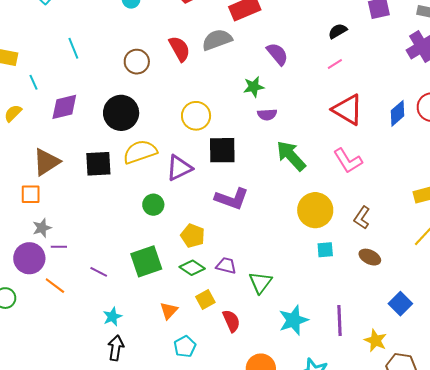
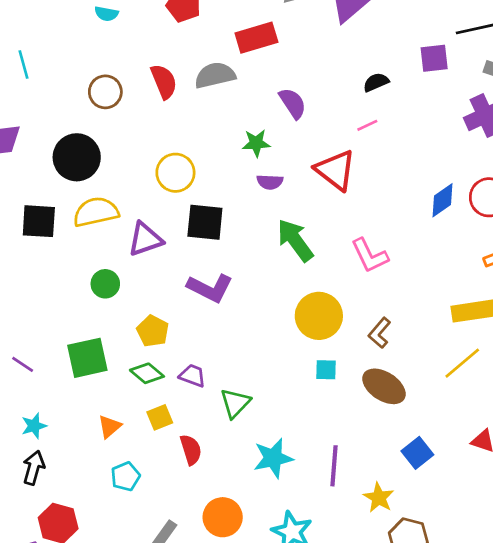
red triangle: (348, 110) -> (335, 170), moved
brown ellipse: (370, 257) -> (384, 386), size x1.5

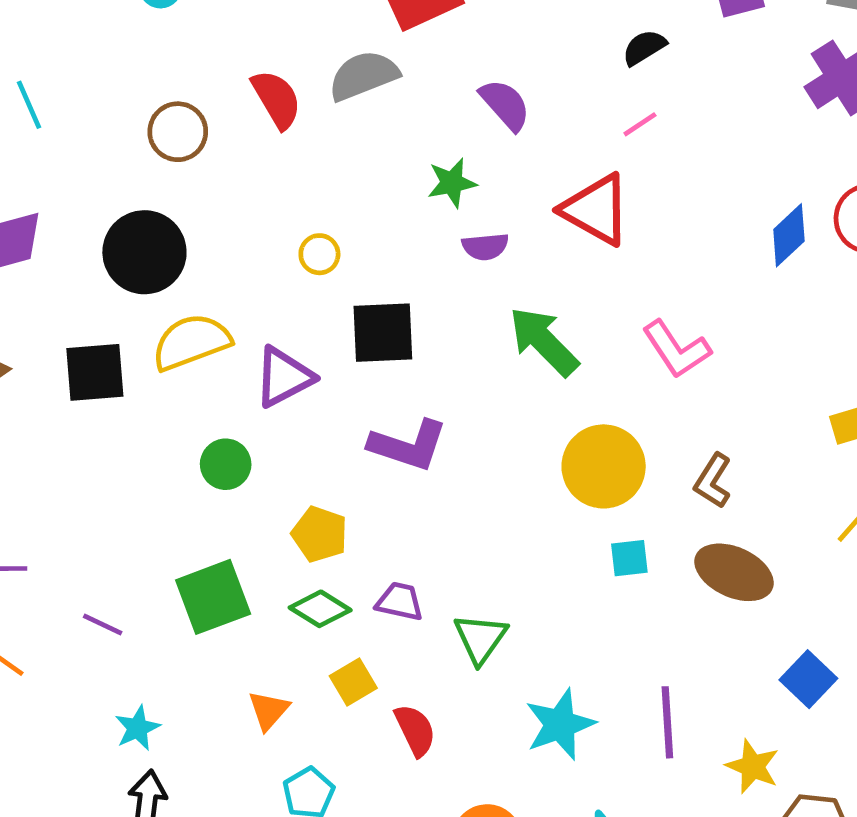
yellow circle: (175, 173) -> (319, 254), size x0.6

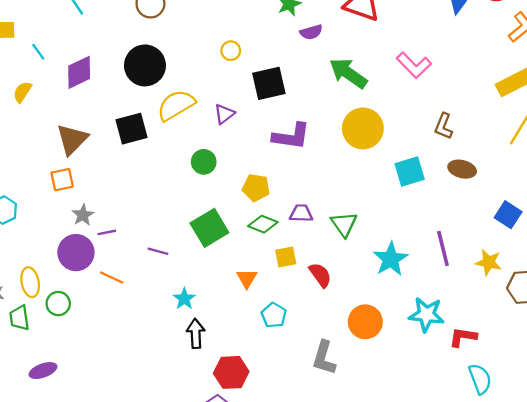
purple triangle: (284, 377) -> (224, 114), size x0.7
yellow circle: (604, 466) -> (363, 128), moved
cyan square: (629, 558) -> (410, 172), size x1.5
brown ellipse: (734, 572) -> (462, 169), size x0.7
yellow square: (353, 682) -> (286, 257), turned 30

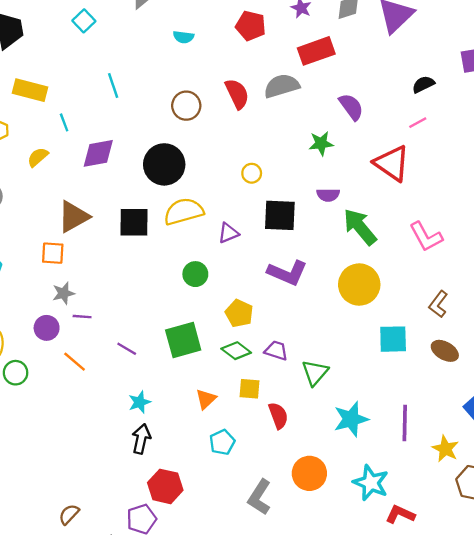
purple semicircle: (311, 32) -> (328, 195), moved
purple circle: (76, 253) -> (47, 328), size x0.7

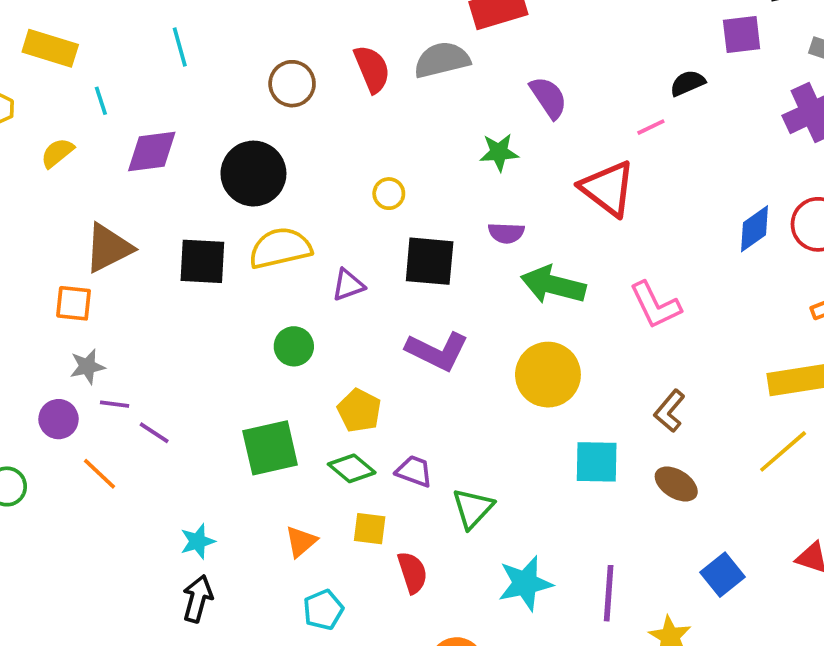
black semicircle: (423, 84) -> (688, 83), moved
green arrow: (360, 227) -> (553, 285), turned -39
purple line: (127, 349) -> (154, 433), moved

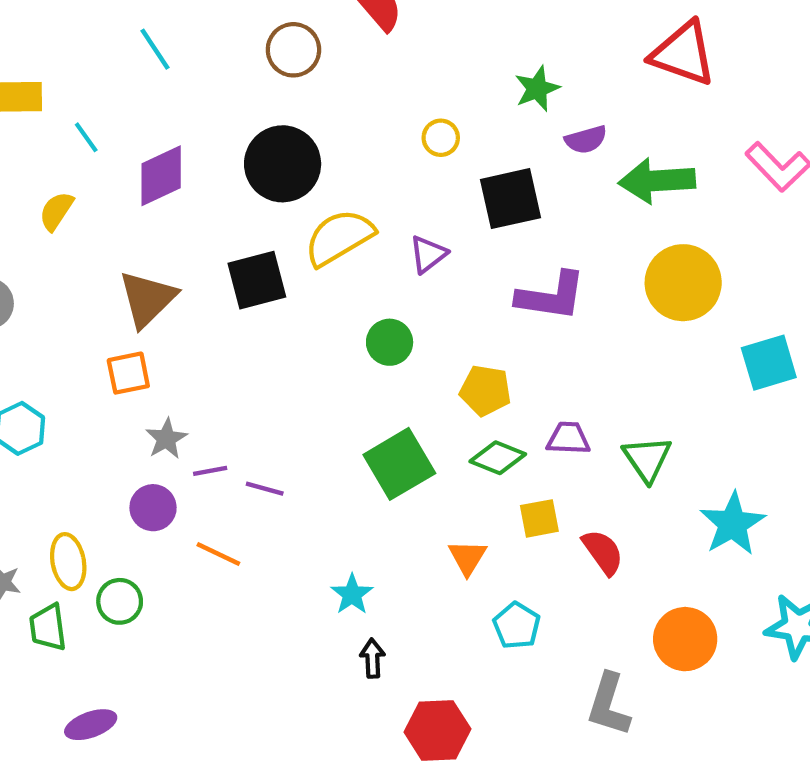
green star: (499, 152) -> (537, 89), moved
black arrow: (198, 599) -> (372, 658), size x0.7

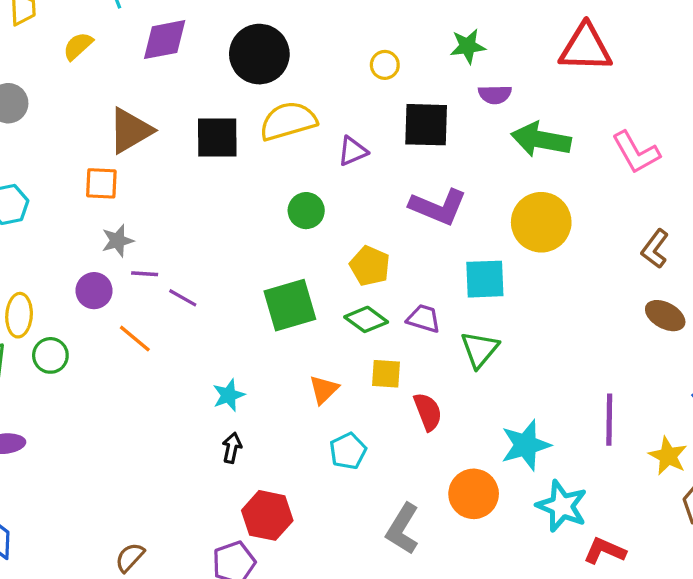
red triangle: (683, 54) -> (586, 48), turned -32
cyan square: (769, 363) -> (485, 279), moved
cyan star: (733, 524) -> (526, 445), moved

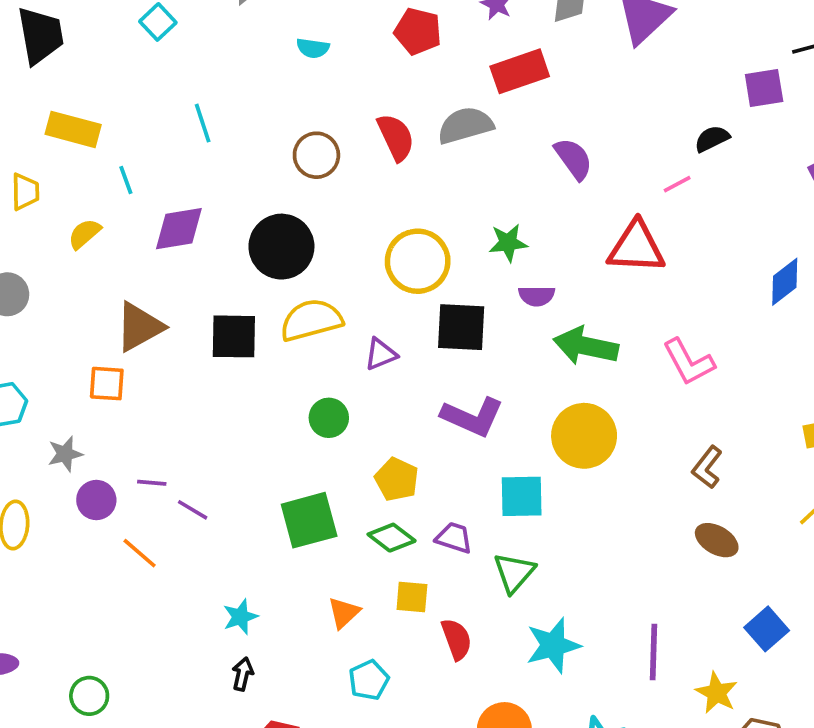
yellow circle: (385, 65) -> (418, 261), size x2.0
gray star: (118, 241) -> (65, 454), moved
green circle: (50, 355) -> (89, 696), moved
cyan star: (526, 445) -> (553, 645), moved

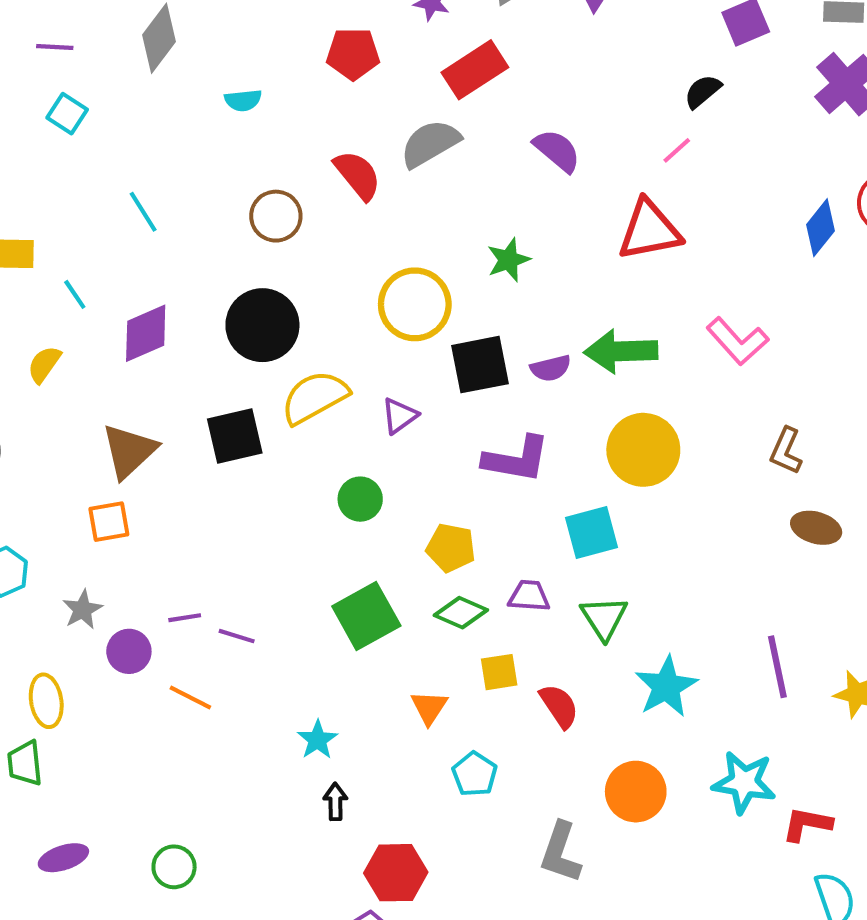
purple semicircle: (537, 296) -> (551, 368), moved

